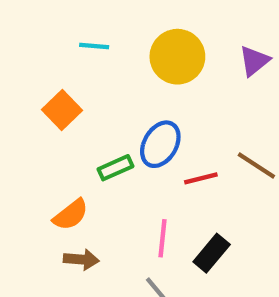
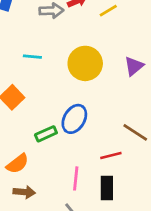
red line: (201, 178) -> (111, 155), moved
black rectangle: (212, 253) -> (107, 188), turned -40

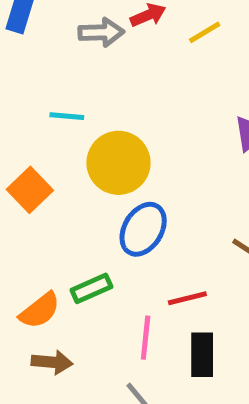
yellow circle: (85, 63) -> (118, 163), moved
green rectangle: (46, 134) -> (91, 288), moved
red line: (111, 155) -> (187, 298), moved

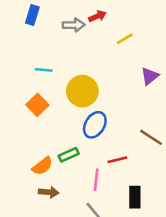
yellow line: (205, 32) -> (125, 39), moved
cyan line: (67, 116) -> (44, 70), moved
black rectangle: (202, 355) -> (135, 197), moved

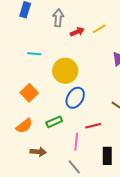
red arrow: (97, 16) -> (77, 32), moved
gray arrow: (74, 25) -> (58, 18), turned -84
orange square: (37, 105) -> (29, 93), moved
orange semicircle: (42, 166) -> (24, 126), moved

